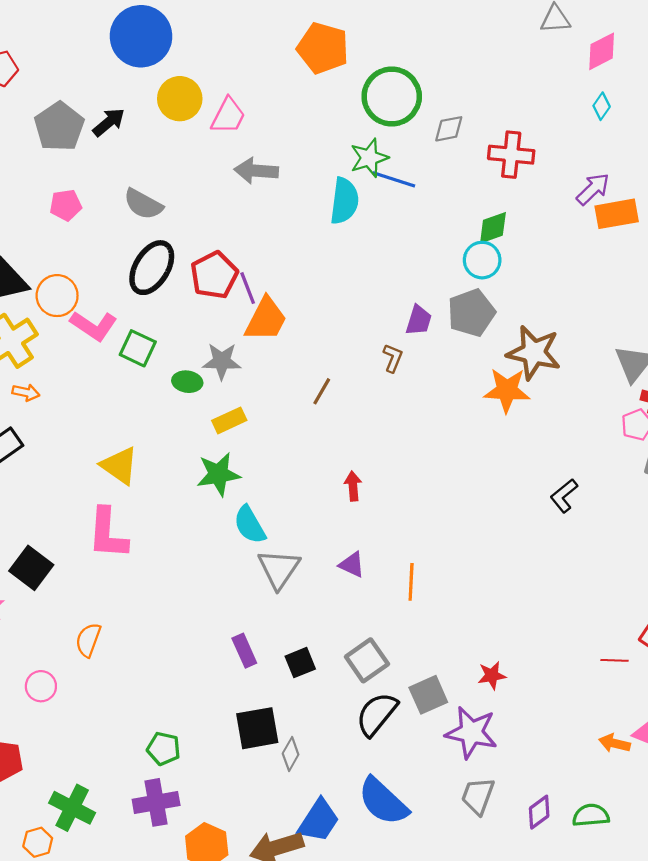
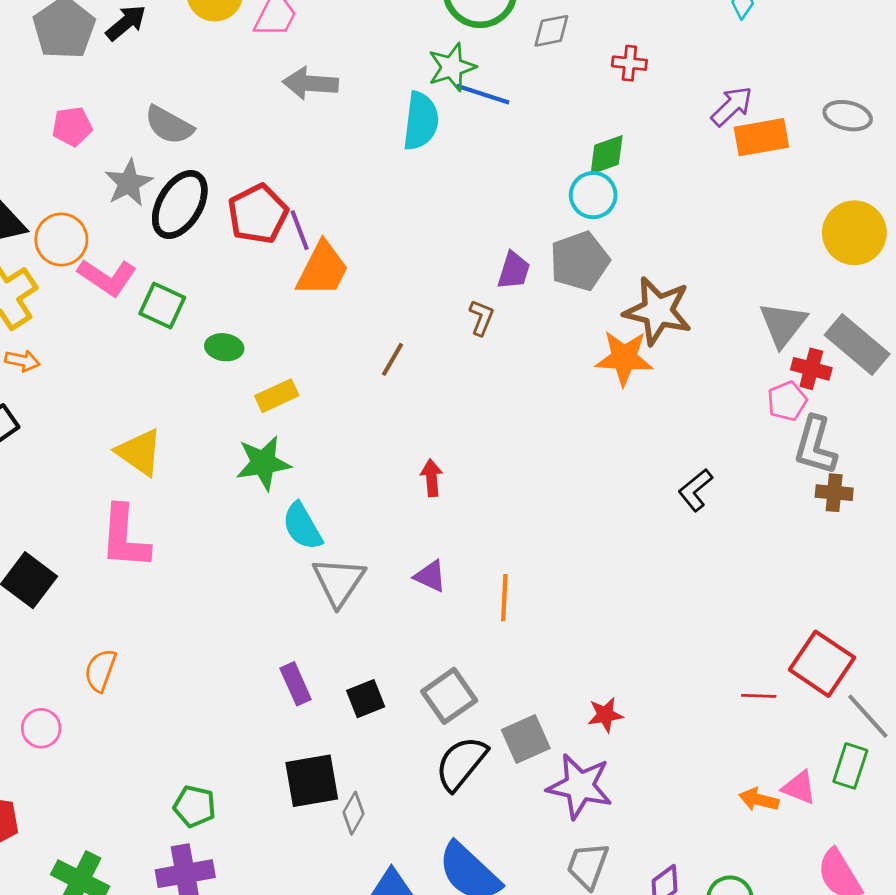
red cross: (511, 155) -> (629, 63), size x0.6
gray star: (222, 361) -> (129, 183), moved, turned -30

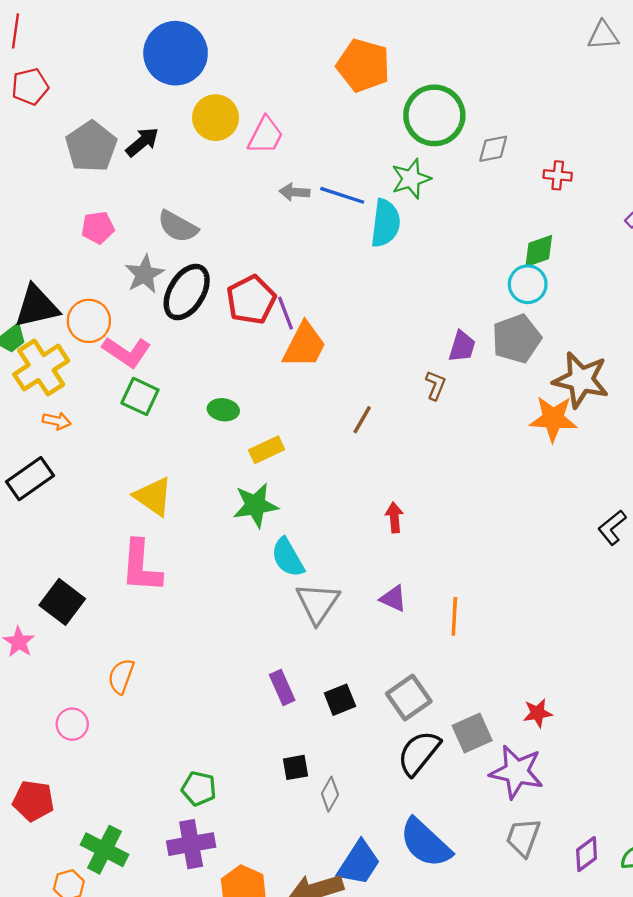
gray arrow: (310, 83) -> (294, 192), size x0.7
blue line: (483, 94) -> (342, 195), moved
green square: (162, 305) -> (140, 396), moved
black square: (312, 781) -> (295, 767), size x0.6

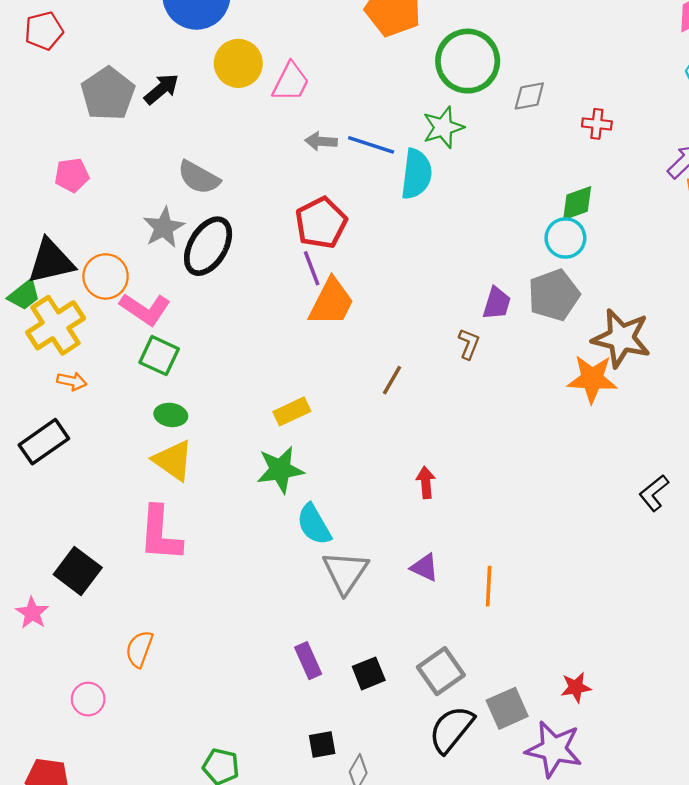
pink pentagon: (98, 228) -> (72, 175), moved
red pentagon: (251, 300) -> (321, 223), moved
green ellipse: (223, 410) -> (171, 415), moved

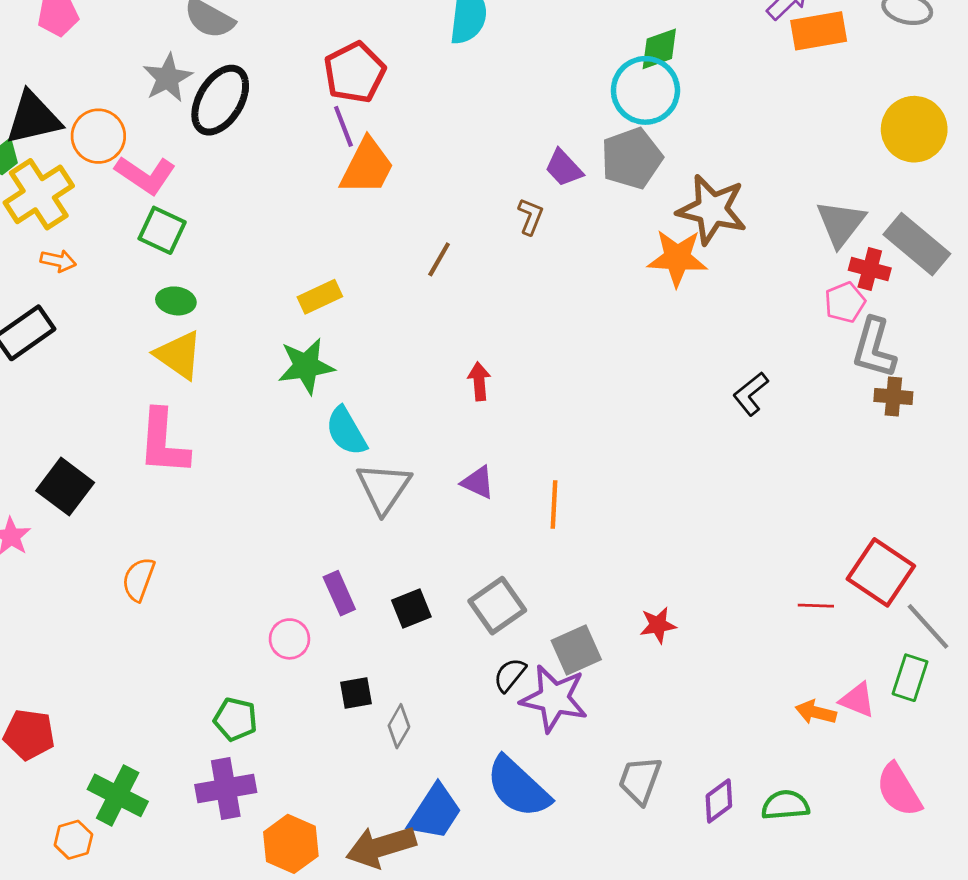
cyan circle: (565, 238) -> (645, 90), size x1.4
purple trapezoid: (497, 303) -> (564, 168), turned 120
pink circle: (88, 699) -> (289, 639), moved
black semicircle: (451, 729) -> (510, 675), size x0.6
purple star: (554, 749) -> (554, 698), moved

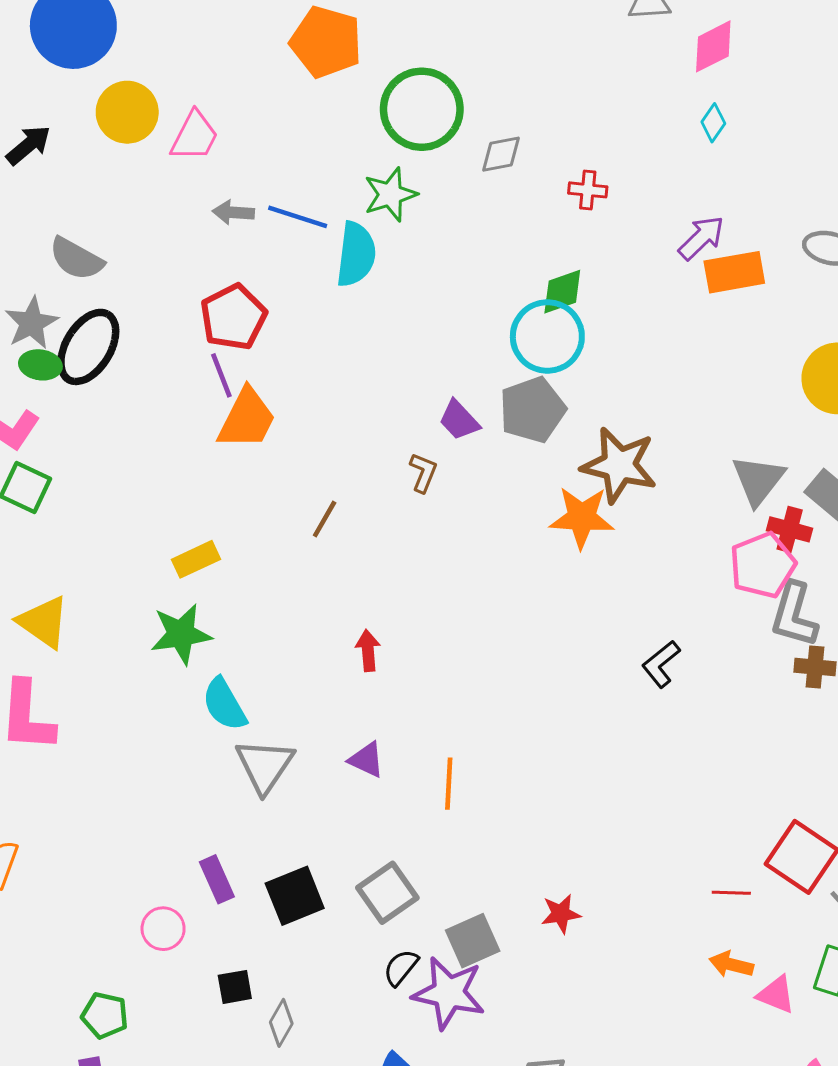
green ellipse: (176, 301) -> (40, 365), moved
pink pentagon: (845, 302) -> (763, 565), size x1.5
black square: (411, 608) -> (295, 896), size x1.4
orange arrow: (816, 712) -> (731, 965), moved

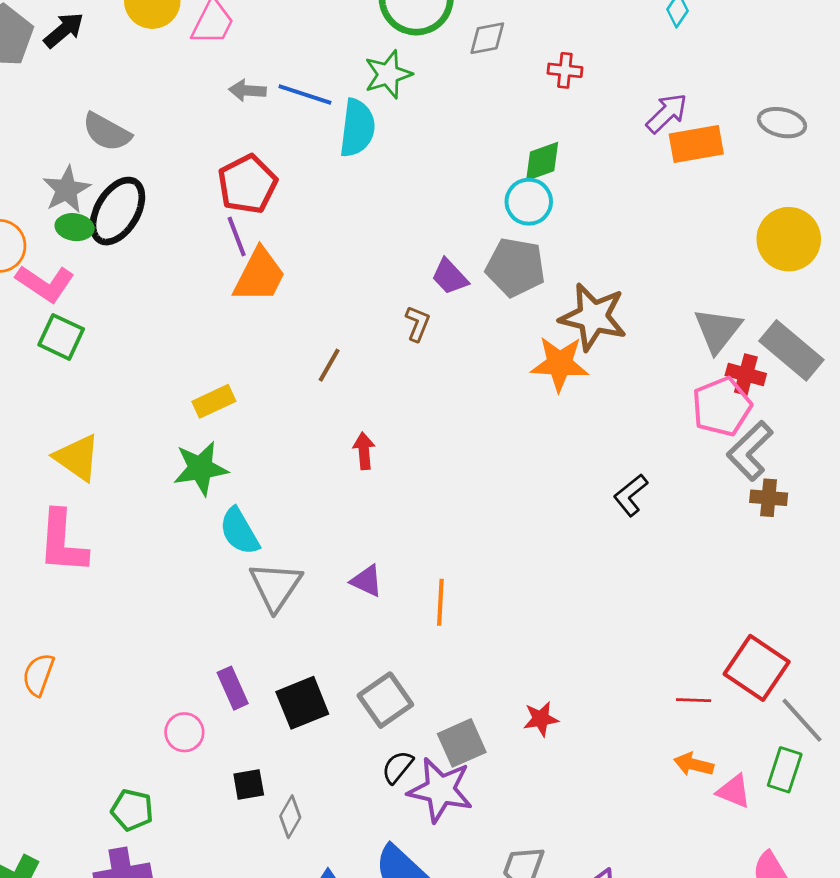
cyan circle: (547, 337) -> (529, 202), size x0.7
gray pentagon: (532, 410) -> (515, 267), turned 30
gray L-shape: (794, 615) -> (750, 451), turned 30
red arrow: (368, 651) -> (364, 451), moved

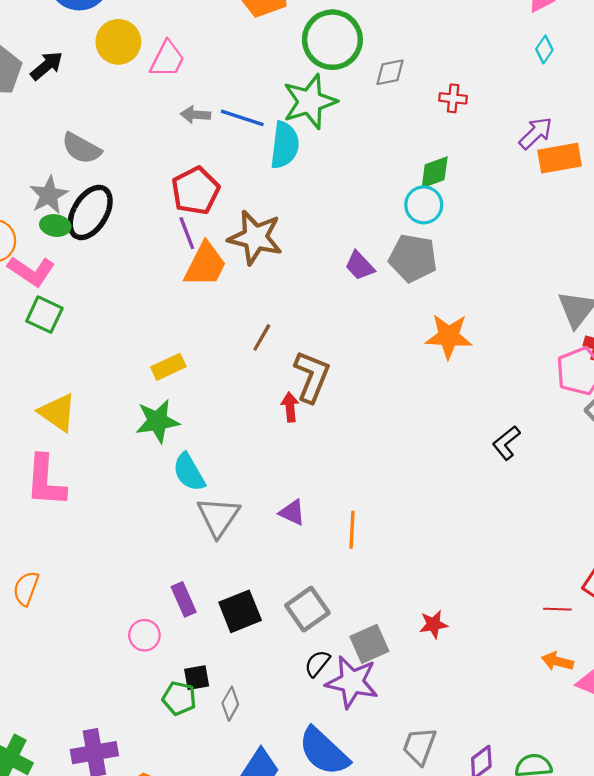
green star: (388, 74) -> (310, 102), size x1.4
brown star: (593, 317) -> (255, 237), moved
brown L-shape: (418, 324) -> (312, 377), moved, size x1.8
green pentagon: (132, 810) -> (179, 698), moved

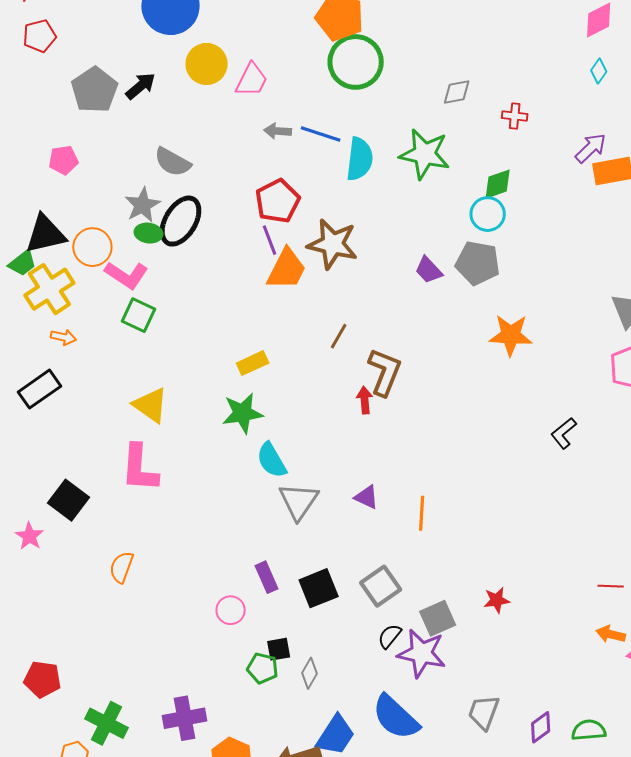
green circle: (332, 40) -> (356, 62), moved
green star: (310, 102) -> (425, 154), moved, turned 30

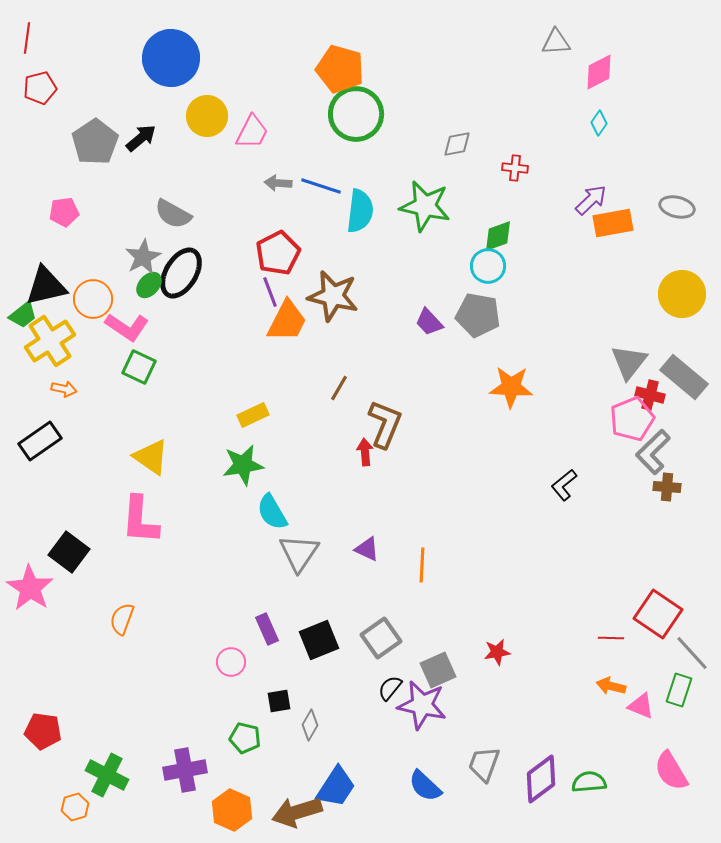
green ellipse: (148, 233) -> (149, 285), turned -56
pink star: (29, 536) -> (30, 588), size x1.6
green pentagon: (263, 668) -> (245, 738), moved
blue semicircle: (396, 717) -> (425, 786), moved, size x0.7
purple diamond: (541, 727) -> (541, 779), size x1.5

